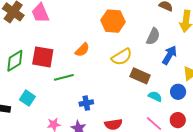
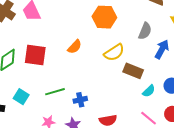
green line: (64, 77) -> (55, 92), moved
cyan semicircle: (155, 96) -> (149, 91), turned 112

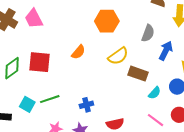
green line: (55, 92) -> (50, 99), moved

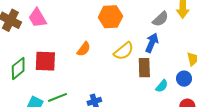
gray semicircle: (148, 33) -> (160, 19), moved, turned 30
blue arrow: (166, 51) -> (152, 43), moved
brown rectangle: (138, 74) -> (144, 68), turned 72

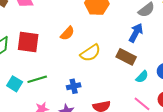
yellow semicircle: (124, 51) -> (90, 53), moved
brown rectangle: (144, 68) -> (126, 57), turned -66

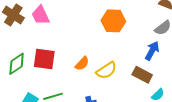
orange semicircle: (67, 33) -> (82, 64), moved

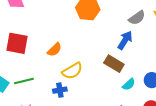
yellow semicircle: (106, 70) -> (72, 71), moved

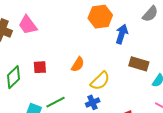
blue arrow: (125, 40) -> (122, 34), moved
red square: (17, 43) -> (40, 67), size x0.6

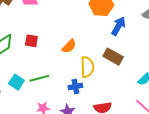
brown rectangle: (139, 64) -> (113, 57), moved
yellow semicircle: (100, 81) -> (87, 67), turned -60

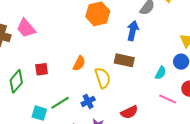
blue arrow: (118, 26) -> (133, 31), moved
blue cross: (75, 87) -> (88, 101), moved

